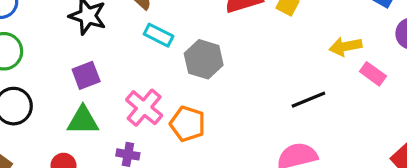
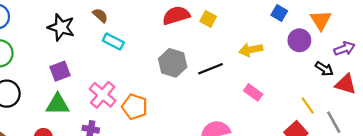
gray hexagon: (204, 59) -> (173, 63), moved
pink rectangle: (373, 74) -> (253, 92), moved
black line: (308, 100) -> (210, 69), moved

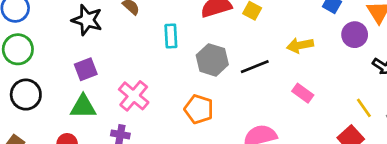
cyan rectangle: (113, 41) -> (171, 36), moved, turned 60
orange pentagon: (135, 107) -> (199, 109), moved

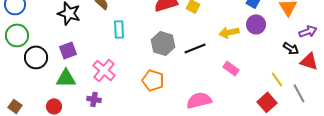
purple circle: (355, 35) -> (256, 24), moved
cyan rectangle: (171, 36) -> (119, 29), moved
black circle: (26, 95) -> (36, 57), moved

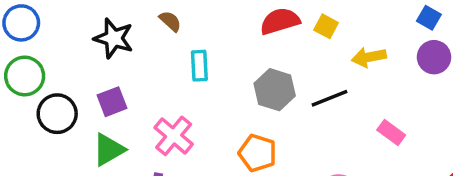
yellow arrow: (229, 32) -> (369, 57), moved
green triangle: (66, 78) -> (109, 150), turned -30

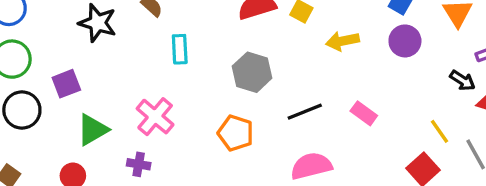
black line: (330, 98) -> (305, 112), moved
purple square: (112, 102) -> (66, 84), moved
black circle: (57, 114) -> (22, 110), moved

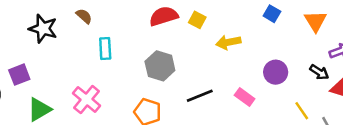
purple circle: (405, 41) -> (276, 72), moved

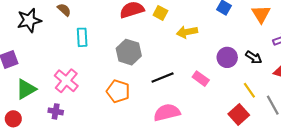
black star: (43, 29) -> (29, 20), turned -30
black arrow: (319, 72) -> (254, 57), moved

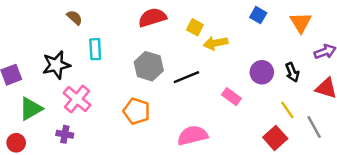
yellow square: (160, 13) -> (195, 27), moved
black star: (29, 20) -> (56, 65), moved
black arrow: (254, 57) -> (292, 72), turned 35
black line: (163, 78) -> (186, 77), moved

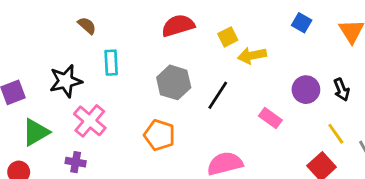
yellow square: (195, 27) -> (228, 37), turned 35
black line: (186, 77) -> (218, 95), turned -35

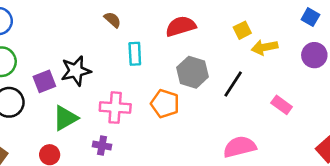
red semicircle: (178, 26) -> (181, 26), moved
black star: (66, 81) -> (76, 71), moved
purple circle: (306, 90) -> (314, 55), moved
pink cross: (90, 121) -> (115, 108), turned -36
orange pentagon: (159, 135) -> (165, 104), moved

